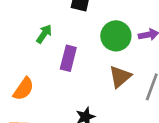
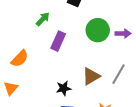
brown triangle: (120, 77) -> (91, 76), moved

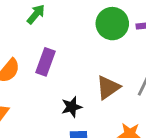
purple rectangle: (58, 41) -> (46, 62), moved

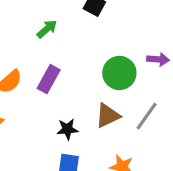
green circle: (112, 24) -> (119, 73), moved

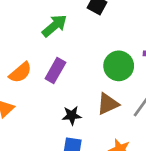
green arrow: (47, 29) -> (54, 26), size x1.4

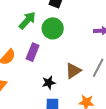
green circle: (119, 66) -> (53, 28), moved

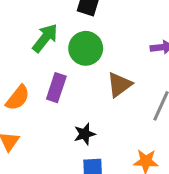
brown triangle: (73, 71) -> (119, 85), moved

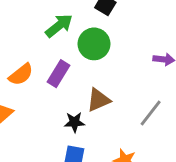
brown triangle: (119, 85) -> (98, 100), moved

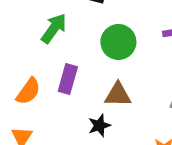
green circle: (94, 44) -> (118, 42), moved
brown triangle: (98, 100) -> (118, 95), turned 40

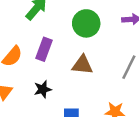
black star: (99, 125) -> (43, 89), moved

